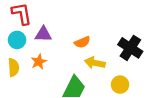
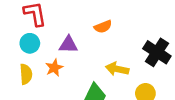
purple triangle: (43, 34) -> (68, 45), moved
orange semicircle: (82, 42) -> (103, 27), moved

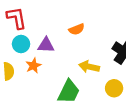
cyan circle: (30, 43) -> (21, 44), moved

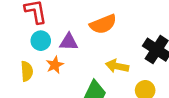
orange semicircle: (77, 29) -> (103, 24), size x1.5

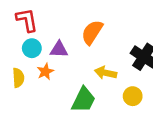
orange semicircle: (103, 24) -> (92, 32), turned 145

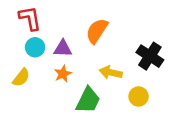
orange star: (45, 72) -> (63, 74), moved
yellow semicircle: (18, 78) -> (21, 78), turned 42

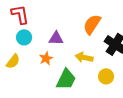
orange semicircle: (97, 31) -> (92, 24), moved
purple triangle: (63, 49) -> (56, 38), moved

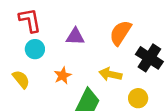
purple triangle: (56, 38) -> (75, 37), moved
yellow semicircle: (13, 61) -> (21, 79), turned -77

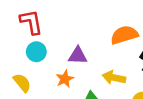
orange semicircle: (120, 33) -> (124, 35), turned 40
purple triangle: (75, 37) -> (78, 56), moved

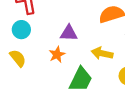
cyan circle: (36, 52) -> (21, 30), moved

